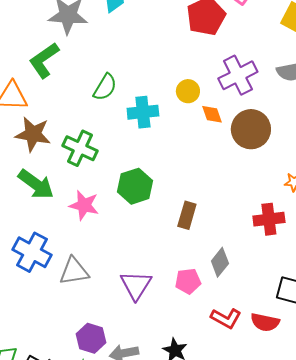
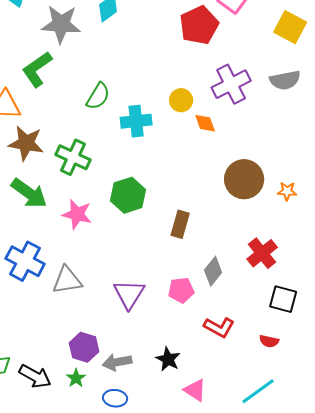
brown circle: (251, 129) -> (244, 179), moved
red cross: (269, 219) -> (262, 253), moved, turned -32
red semicircle: (265, 322) -> (269, 341), moved, size x0.7

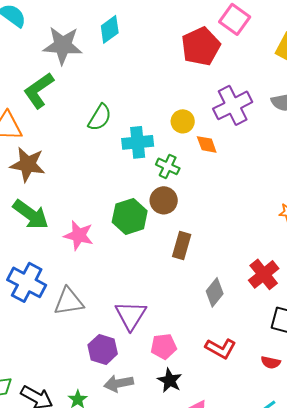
green cross: (73, 157) -> (168, 166), moved, size x0.7
brown circle: (244, 179) -> (164, 200), moved, size x0.7
pink pentagon: (181, 290) -> (164, 346), moved
purple hexagon: (84, 347) -> (103, 349), moved

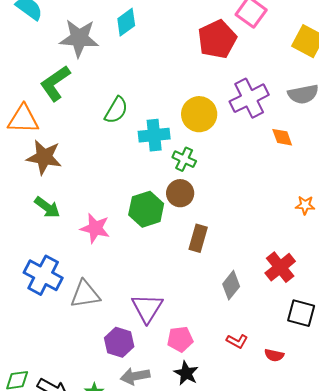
yellow circle: (183, 121) -> (199, 114), size x1.5
orange diamond: (207, 144) -> (282, 137), moved
green arrow: (31, 214) -> (47, 207), size x0.7
red L-shape: (221, 348) -> (237, 341), size x0.7
red semicircle: (271, 362) -> (274, 355), moved

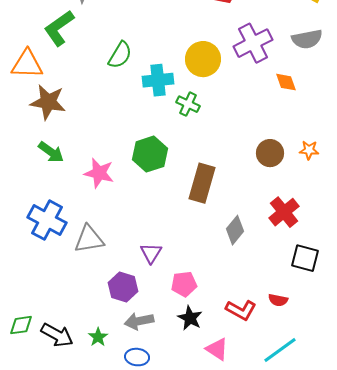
brown circle: (180, 193) -> (270, 153), moved
brown rectangle: (198, 238) -> (202, 183), size x1.4
purple triangle: (147, 308) -> (151, 253), size x0.7
red L-shape: (237, 341) -> (241, 310), moved, size x1.4

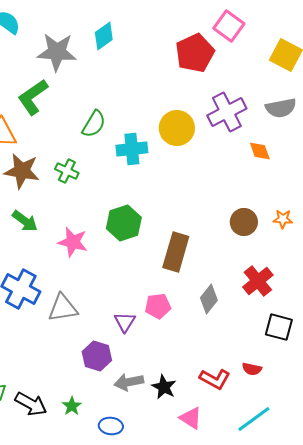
green cross: (188, 104) -> (67, 171), moved
pink pentagon: (184, 284) -> (158, 306), moved
gray arrow: (139, 321) -> (129, 382), moved

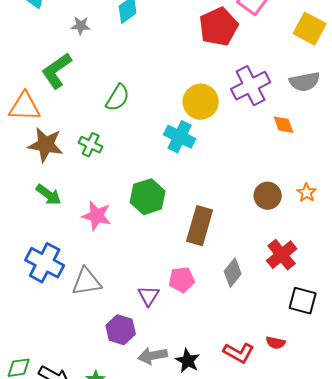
gray star: (57, 52) -> (81, 26), size x0.5
cyan cross: (132, 149) -> (180, 137), moved, turned 32
orange star: (283, 219) -> (307, 193), turned 30

